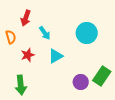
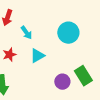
green rectangle: (102, 76) -> (83, 76), turned -66

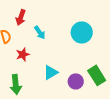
cyan triangle: (37, 56) -> (51, 72), moved

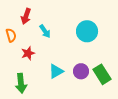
purple circle: (76, 81) -> (81, 71), moved

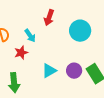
red arrow: (26, 16) -> (49, 18), moved
cyan arrow: (45, 31) -> (30, 36), moved

